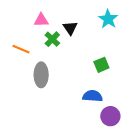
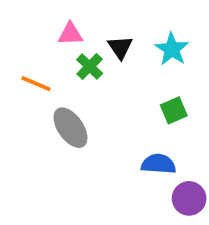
cyan star: (108, 19) -> (172, 49), moved
gray ellipse: (41, 75) -> (70, 128), turned -35

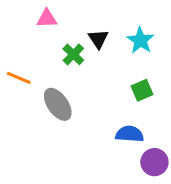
pink triangle: (70, 34) -> (47, 19), moved
orange line: (36, 84) -> (19, 78), moved

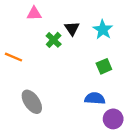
gray ellipse: (58, 104) -> (32, 102), moved

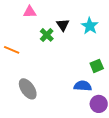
green square: (104, 66) -> (97, 66), moved

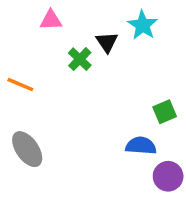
cyan star: (90, 26) -> (143, 25), moved
gray ellipse: (28, 89) -> (27, 149), moved

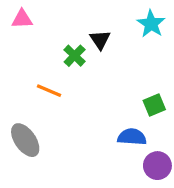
pink triangle: (51, 20) -> (22, 19), moved
cyan star: (143, 25) -> (151, 24), moved
orange line: (20, 85) -> (49, 91), moved

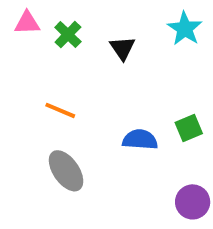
green cross: (75, 56) -> (68, 35), moved
blue semicircle: (132, 137) -> (140, 140), moved
gray ellipse: (25, 140) -> (66, 171), moved

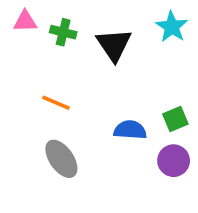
green cross: (68, 35) -> (63, 32), turned -30
black triangle: (122, 48) -> (114, 45), size x1.5
purple circle: (193, 202) -> (174, 161), moved

